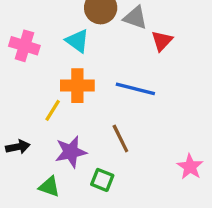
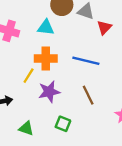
cyan triangle: (77, 41) -> (46, 27), turned -30
brown line: (120, 139) -> (88, 95), moved
purple star: (71, 152) -> (49, 92), moved

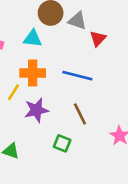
green square: (63, 124) -> (62, 143), moved

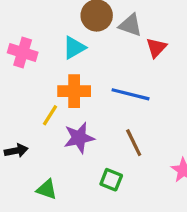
cyan triangle: (33, 39) -> (74, 48), turned -36

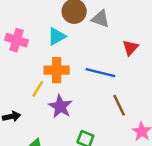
red triangle: (156, 48) -> (130, 48), moved
purple star: (79, 138) -> (60, 106), turned -30
brown line: (134, 143) -> (119, 105), moved

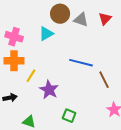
red triangle: (130, 48) -> (105, 19), moved
orange cross: (57, 70) -> (14, 61), moved
brown line: (119, 105) -> (104, 80), moved

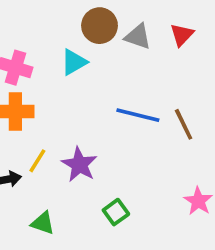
yellow line: (31, 76) -> (37, 161), moved
brown line: (104, 80) -> (184, 124), moved
green square: (69, 116) -> (116, 212), turned 32

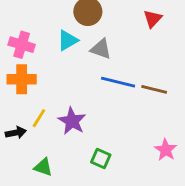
gray triangle: (138, 37) -> (101, 49), moved
brown line: (184, 124) -> (154, 89), turned -50
green square: (116, 212) -> (101, 158), turned -30

